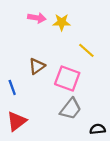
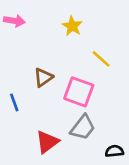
pink arrow: (37, 18) -> (14, 21), moved
yellow star: (62, 22) -> (72, 26), turned 30
red triangle: (17, 121) -> (47, 142), moved

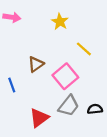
pink square: (79, 92) -> (65, 76), turned 30
black semicircle: (114, 151) -> (95, 109), moved

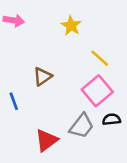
pink square: (65, 76) -> (97, 91), moved
black semicircle: (95, 109) -> (112, 119), moved

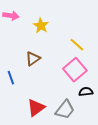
yellow star: (71, 26) -> (41, 26), moved
gray trapezoid: (82, 126) -> (65, 110), moved

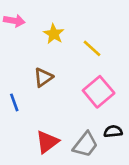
yellow line: (77, 45) -> (92, 48), moved
black semicircle: (86, 92) -> (113, 131), moved

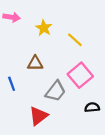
brown triangle: (43, 77) -> (35, 63), turned 35
gray trapezoid: (85, 145) -> (56, 91), moved

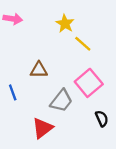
yellow star: (44, 28) -> (65, 24), moved
black semicircle: (92, 107) -> (102, 119), turned 72

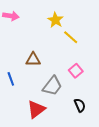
pink square: (89, 83) -> (76, 71), size x0.6
black semicircle: (102, 119) -> (80, 105), moved

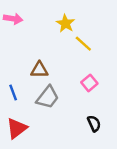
gray trapezoid: (52, 86) -> (48, 97), moved
red triangle: (36, 109) -> (17, 128), moved

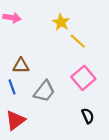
brown triangle: (39, 70) -> (21, 66), moved
pink square: (89, 83) -> (83, 78), size x1.5

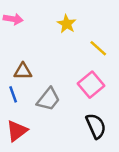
yellow line: (78, 41) -> (98, 48), moved
black semicircle: (88, 116) -> (96, 126), size x1.5

